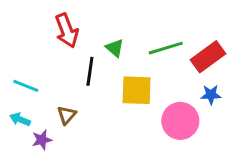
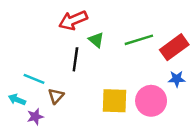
red arrow: (67, 31) -> (73, 20), moved, turned 88
cyan line: (26, 86) -> (34, 79), moved
yellow square: (137, 90) -> (114, 101), moved

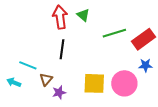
red arrow: (73, 20) -> (60, 17), turned 105
green triangle: (96, 40) -> (83, 15), moved
purple star: (35, 117) -> (59, 92), moved

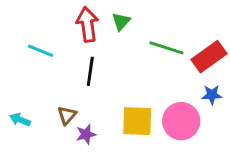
green triangle: (83, 15) -> (121, 21), turned 32
green line: (114, 33) -> (167, 48), turned 35
cyan line: (28, 65) -> (41, 51), moved

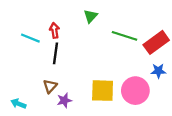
red arrow: (87, 24) -> (54, 30), moved, size x0.6
black line: (90, 71) -> (56, 53), moved
cyan arrow: (20, 120) -> (18, 104), moved

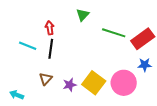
cyan line: (30, 38) -> (28, 46), moved
yellow square: (103, 91) -> (94, 83), turned 35
purple star: (64, 100) -> (70, 85), moved

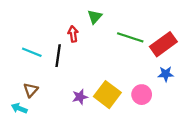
red arrow: (50, 28) -> (73, 34), moved
brown triangle: (46, 79) -> (31, 90), moved
pink circle: (124, 83) -> (142, 95), size x0.7

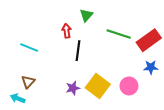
black line: (58, 56) -> (78, 51), moved

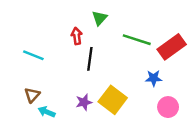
blue star: (151, 67) -> (154, 78), moved
pink circle: (129, 86) -> (168, 107), moved
cyan arrow: (18, 98) -> (47, 112), moved

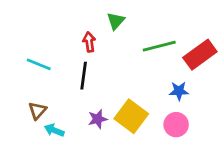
green line: (137, 40) -> (159, 46), turned -32
black line: (90, 59) -> (84, 76), moved
pink circle: (168, 107) -> (176, 125), moved

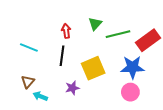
green triangle: (116, 21) -> (95, 24), moved
blue star: (179, 91) -> (132, 67), size x1.6
yellow square: (131, 116) -> (93, 68), moved, turned 30

